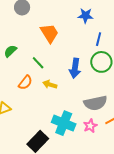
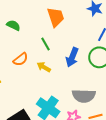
green semicircle: (10, 51) -> (13, 25), turned 56
green line: (38, 63) -> (45, 44), moved

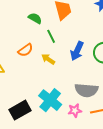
green semicircle: (13, 25) -> (35, 18), moved

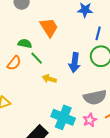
green line: (51, 36) -> (37, 58), moved
orange semicircle: (25, 50) -> (14, 63), moved

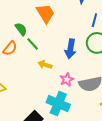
green semicircle: (25, 44) -> (21, 29), turned 40
pink star: (90, 120) -> (67, 79), moved

